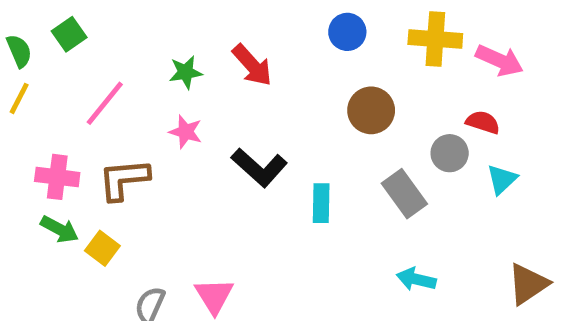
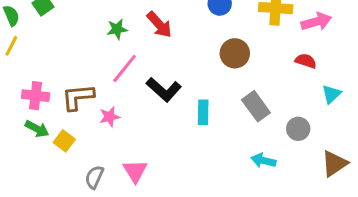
pink arrow: (500, 60) -> (316, 22), turned -40
pink line: (105, 103) -> (125, 68), moved
pink star: (186, 132) -> (109, 117), moved, turned -30
gray circle: (450, 153) -> (298, 129), moved
cyan triangle: (502, 179) -> (331, 94), moved

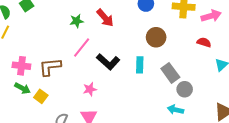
cyan rectangle: (203, 112) -> (140, 65), moved
pink star: (109, 117) -> (90, 89), moved
gray circle: (298, 129) -> (185, 89), moved

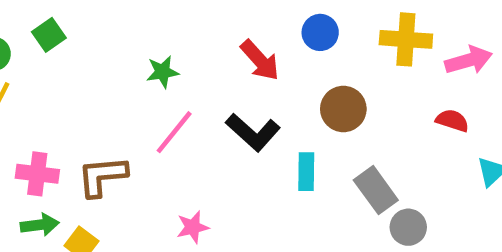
red arrow: (105, 18) -> (260, 60), moved
black L-shape: (108, 62) -> (253, 132), moved
green arrow: (22, 88) -> (40, 225), turned -35

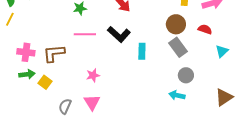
brown circle: (343, 109) -> (176, 24), moved
pink line: (174, 132) -> (85, 34), turned 50
gray rectangle: (376, 190) -> (178, 47), moved

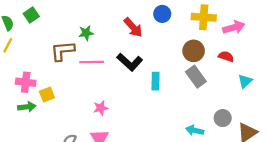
brown L-shape: (54, 53) -> (63, 51), moved
gray circle: (186, 75) -> (223, 118), moved
yellow square: (45, 82) -> (47, 95), moved, turned 32

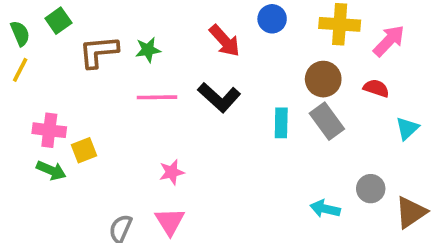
pink arrow: (234, 27) -> (389, 41), turned -30
brown L-shape: (63, 51) -> (99, 52), moved
cyan rectangle: (156, 81) -> (281, 123), moved
green arrow: (27, 107) -> (51, 170), turned 30

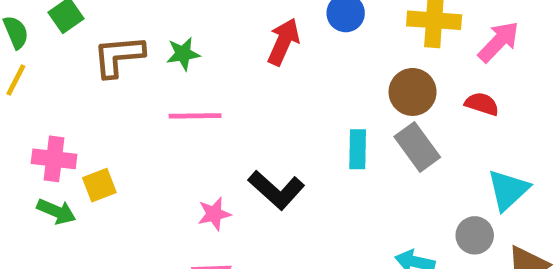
red arrow: (225, 41) -> (283, 42), turned -114
black L-shape: (219, 97) -> (276, 190), moved
cyan triangle: (407, 128) -> (508, 190), moved, size x1.4

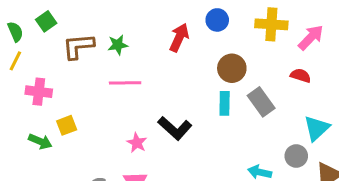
brown circle: (413, 92) -> (232, 68), moved
pink cross: (54, 159) -> (39, 92), moved
pink star: (214, 214) -> (137, 143), turned -30

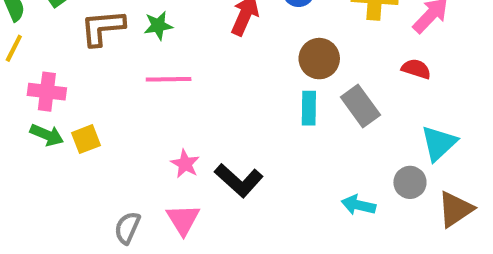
black L-shape: (175, 128) -> (239, 180), moved
green arrow: (40, 141) -> (47, 135), moved

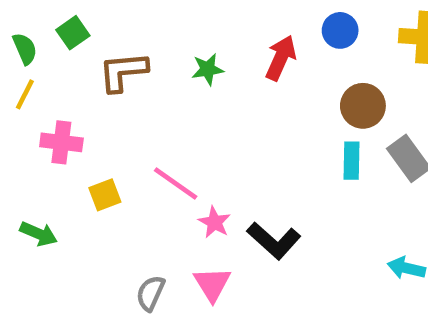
green star: (158, 26) -> (208, 69), moved
pink line: (169, 79) -> (176, 183), moved, turned 36
green arrow: (47, 135) -> (39, 234), moved

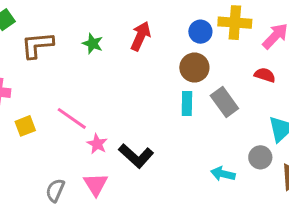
blue circle: (340, 30) -> (200, 32), moved
green star: (208, 69) -> (93, 44), turned 30

